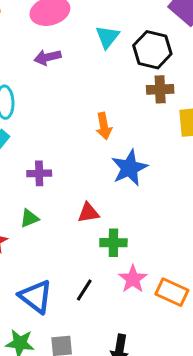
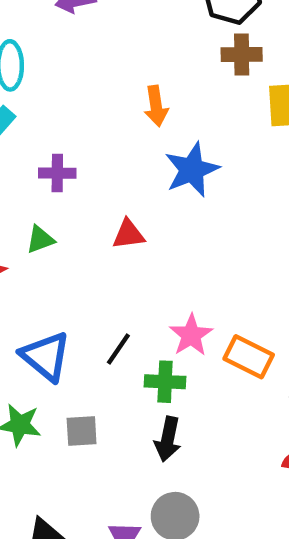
green cross: (113, 243) -> (165, 382), moved

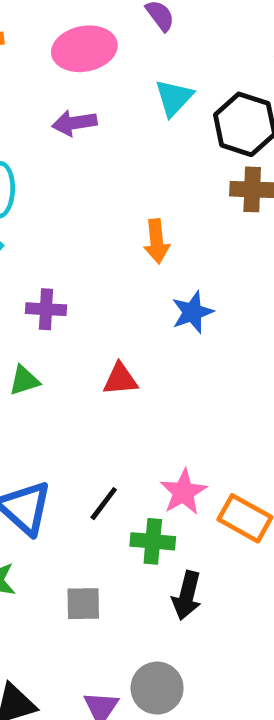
blue star: (192, 170) -> (192, 312), size x0.7
gray square: (82, 431) -> (83, 604), moved
black arrow: (168, 439) -> (187, 595), moved

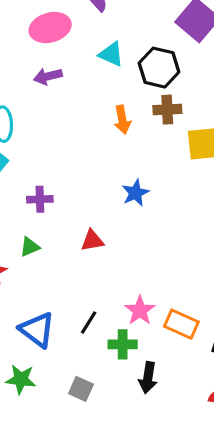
cyan triangle: (174, 98) -> (111, 54), turned -44
orange arrow: (157, 241) -> (122, 120), moved
gray square: (83, 604) -> (81, 389), turned 30

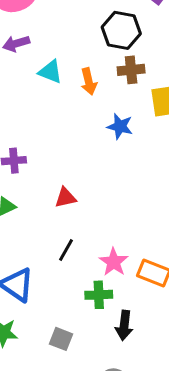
cyan triangle: (111, 54) -> (50, 72), moved
blue star: (135, 193) -> (120, 126), moved, turned -30
black line: (89, 322) -> (66, 250), moved

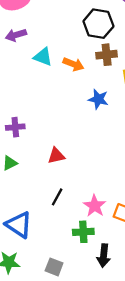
orange arrow: (89, 81) -> (73, 64), turned -54

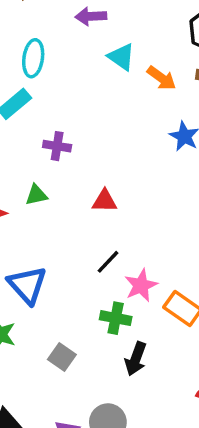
black line: (57, 197) -> (108, 262), moved

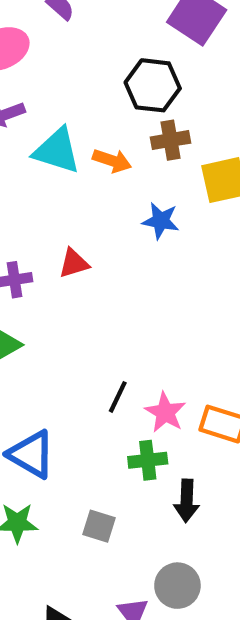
cyan triangle: (121, 57) -> (57, 151), size x1.4
red triangle: (104, 201) -> (74, 263), moved

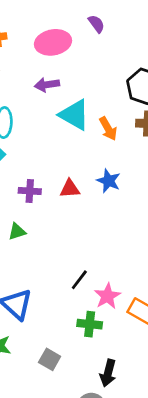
orange arrow: (112, 161) -> (108, 129), turned 30
blue star: (161, 221) -> (109, 181), moved
black arrow: (187, 501) -> (108, 373), moved

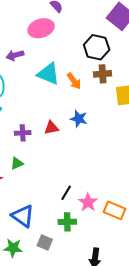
pink ellipse: (53, 42) -> (41, 28), moved
purple arrow: (47, 85) -> (15, 55), moved
green cross: (90, 324) -> (67, 222), moved
gray square: (50, 359) -> (45, 243), moved

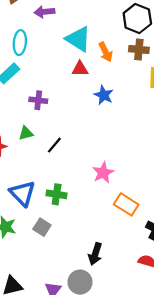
red triangle: (51, 128) -> (80, 69), moved
black line: (66, 193) -> (54, 145), moved
pink star: (88, 202) -> (103, 173), moved
green cross: (67, 222) -> (57, 194), moved

